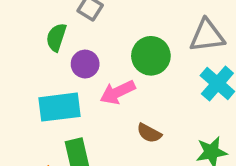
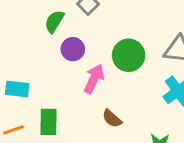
pink arrow: (118, 92) -> (94, 79), turned 128
cyan rectangle: (59, 107) -> (17, 89), moved, size x0.7

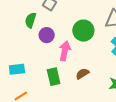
brown semicircle: (112, 119) -> (82, 74), turned 120
green rectangle: (48, 122) -> (54, 77), moved

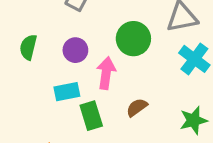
green semicircle: (31, 20) -> (28, 47), moved
cyan rectangle: (17, 69) -> (67, 92), moved

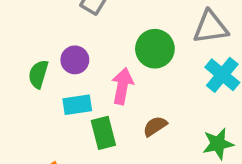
green semicircle: (28, 47) -> (38, 74), moved
purple circle: (75, 50) -> (75, 60), moved

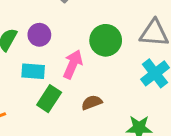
green rectangle: (103, 133) -> (49, 99), turned 35

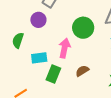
purple circle: (39, 35) -> (38, 20), moved

